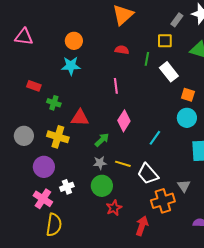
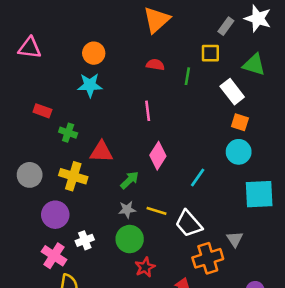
white rectangle: (169, 72) -> (232, 92), moved

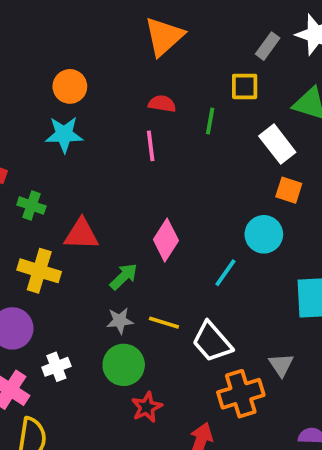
pink line: (148, 111) -> (151, 146), moved
cyan circle: (239, 152) -> (264, 234), moved

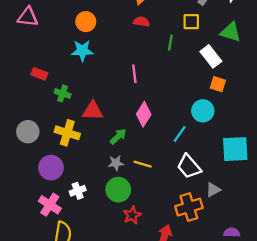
red semicircle: (162, 104) -> (141, 22), moved
pink line: (151, 146) -> (134, 74), moved
white trapezoid: (212, 342) -> (189, 166), moved
gray triangle: (281, 365) -> (213, 190), turned 35

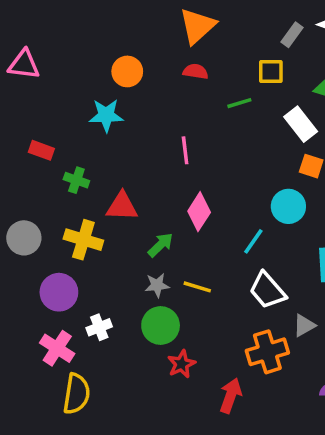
orange circle: (86, 22) -> (127, 71), moved
green line: (170, 42) -> (239, 103), turned 63

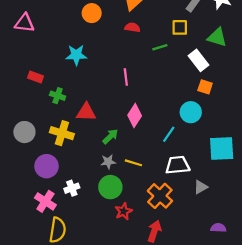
orange circle: (127, 71) -> (92, 13), moved
white trapezoid: (267, 290) -> (178, 165), turned 125
orange cross: (267, 352) -> (160, 196), moved, turned -30

